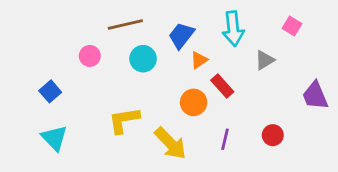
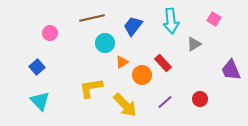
pink circle: (90, 56) -> (50, 33), moved
orange triangle: (199, 60) -> (122, 62), moved
purple line: (225, 139) -> (165, 102), turned 35

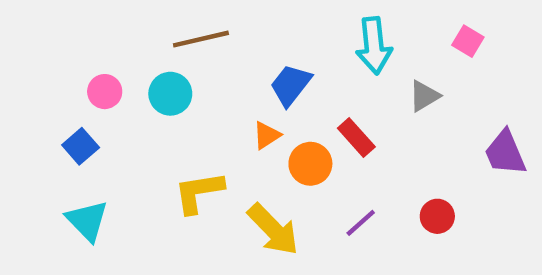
blue trapezoid: (133, 26) -> (291, 85), moved
pink circle: (50, 33) -> (105, 92), moved
cyan circle: (105, 43) -> (170, 94), moved

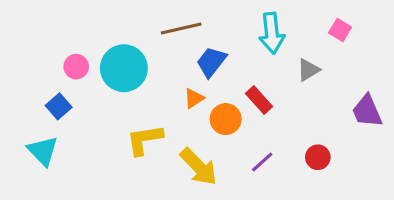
brown line: (201, 39) -> (181, 28), moved
cyan circle: (170, 94) -> (124, 68), size x1.5
cyan triangle: (87, 221) -> (43, 151), moved

